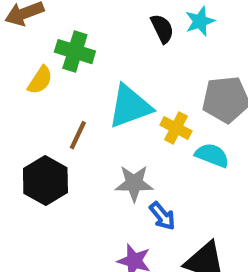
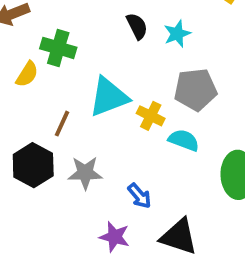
cyan star: (200, 21) -> (177, 34), moved
gray star: (134, 183) -> (85, 173), moved

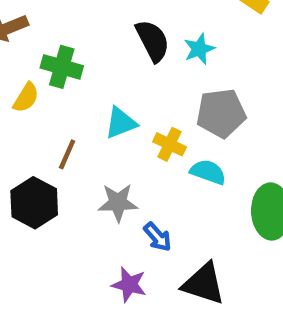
black semicircle: (137, 26) -> (153, 41), size x1.4
cyan triangle: (109, 97) -> (121, 123), size x0.7
gray star: (85, 173) -> (118, 203), moved

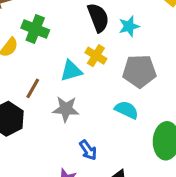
yellow cross: (170, 144) -> (96, 56), moved
gray star: (118, 203) -> (66, 109), moved

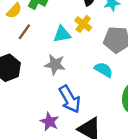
brown line: (33, 88) -> (24, 32), moved
blue arrow: (88, 150) -> (70, 99), size x1.6

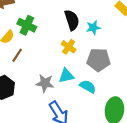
cyan triangle: (62, 34) -> (66, 76), moved

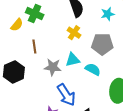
cyan star: (93, 28) -> (108, 14), moved
brown line: (17, 55) -> (34, 47), moved, turned -40

